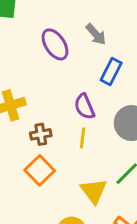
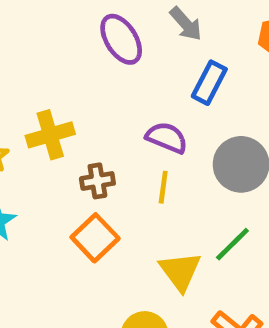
purple semicircle: (84, 107) -> (167, 138), turned 135

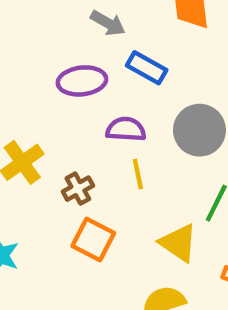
purple ellipse: (121, 39) -> (82, 81), moved, turned -45
blue rectangle: (209, 83) -> (147, 68), turned -69

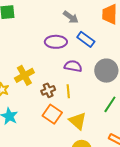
yellow line: (138, 174) -> (68, 91), moved
yellow triangle: (178, 243) -> (78, 121), moved

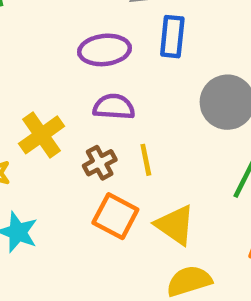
blue rectangle: (86, 39) -> (172, 37), turned 66
purple semicircle: (73, 66) -> (114, 107), moved

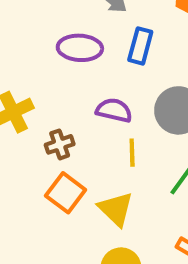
purple semicircle: (114, 107) -> (114, 110), moved
yellow line: (146, 160) -> (132, 153), moved

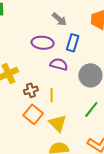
purple semicircle: (114, 110) -> (59, 64), moved
yellow line: (132, 153) -> (52, 95), moved

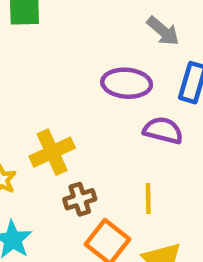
brown cross: (31, 90) -> (80, 199), moved

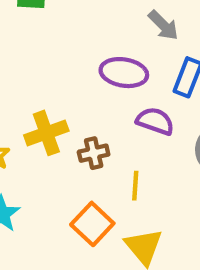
brown cross: (80, 199) -> (94, 153), moved

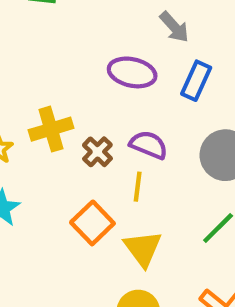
purple semicircle: (155, 121) -> (149, 145), moved
brown cross: (94, 153) -> (97, 152), turned -36

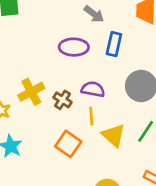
yellow triangle: (143, 249) -> (114, 135), moved

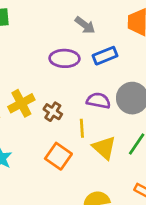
blue rectangle: (114, 44) -> (105, 56), turned 55
purple semicircle: (93, 89) -> (98, 101), moved

